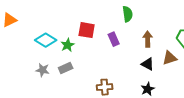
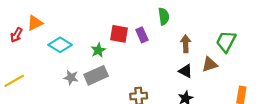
purple rectangle: (114, 39) -> (142, 35), moved
cyan diamond: (46, 40) -> (60, 45), moved
gray rectangle: (66, 68) -> (96, 75), size x1.5

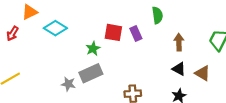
orange triangle: (35, 23) -> (30, 12), moved
cyan diamond: (60, 45) -> (55, 28), moved
brown triangle: (210, 64) -> (203, 73), moved, turned 49
gray star: (71, 78) -> (68, 84), moved

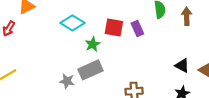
cyan diamond: (55, 28) -> (72, 23), moved
brown arrow: (179, 42) -> (187, 16), moved

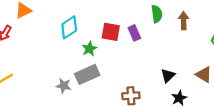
cyan diamond: (72, 23) -> (69, 27), turned -65
black triangle: (182, 65) -> (168, 76), moved, turned 48

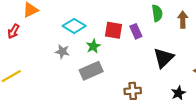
cyan diamond: (69, 27) -> (74, 26), turned 65
black triangle: (168, 76) -> (164, 58), moved, size x1.5
gray star: (64, 86) -> (62, 52), moved

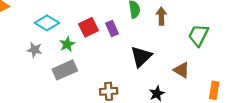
red square: (114, 30) -> (88, 27), turned -36

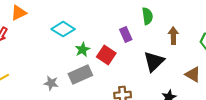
brown arrow: (161, 16) -> (173, 36), moved
red square: (88, 27) -> (106, 55), moved, turned -30
gray star: (35, 50) -> (51, 83), moved

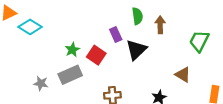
cyan diamond: (63, 29) -> (30, 27), moved
brown arrow: (173, 36) -> (160, 25), moved
black triangle: (154, 61) -> (136, 50), moved

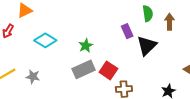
cyan diamond: (30, 27) -> (45, 40), moved
red square: (96, 55) -> (108, 70), moved
gray star: (41, 83) -> (33, 77), moved

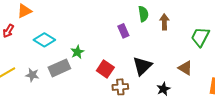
green star: (86, 46) -> (77, 52), moved
black triangle: (147, 46) -> (142, 66), moved
gray rectangle: (84, 69) -> (59, 68), moved

